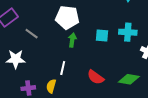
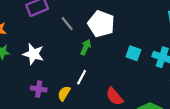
gray line: (32, 34) -> (67, 24), moved
green arrow: (72, 40) -> (86, 47), moved

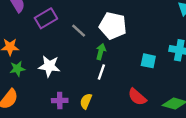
cyan square: (133, 53) -> (148, 61), moved
white line: (82, 77) -> (101, 72), moved

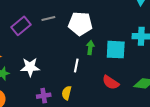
gray line: (79, 31) -> (48, 18), moved, turned -48
green arrow: (101, 52) -> (90, 48), moved
cyan square: (148, 61) -> (116, 50), size x1.5

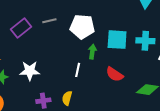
cyan square: (116, 50) -> (117, 40), moved
red semicircle: (111, 82) -> (115, 74), moved

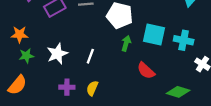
white line: (78, 70) -> (90, 56), moved
white star: (30, 71) -> (57, 54), turned -30

